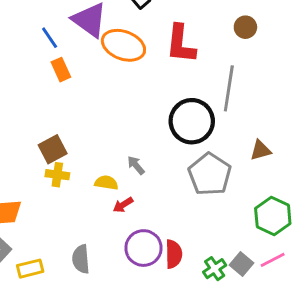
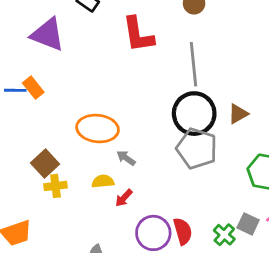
blue line: (50, 38) -> (15, 90), moved, turned -40
orange ellipse: (123, 45) -> (98, 129), moved
black circle: (192, 121) -> (194, 114), moved

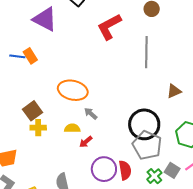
red L-shape: (138, 35) -> (109, 27), turned 64
black circle: (194, 114) -> (144, 124), moved
gray pentagon: (197, 148) -> (147, 145), moved

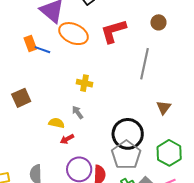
blue line: (17, 56) -> (42, 50), moved
orange ellipse: (73, 90) -> (73, 34), moved
brown triangle: (174, 91) -> (164, 107), turned -42
yellow cross: (38, 128) -> (84, 83), moved

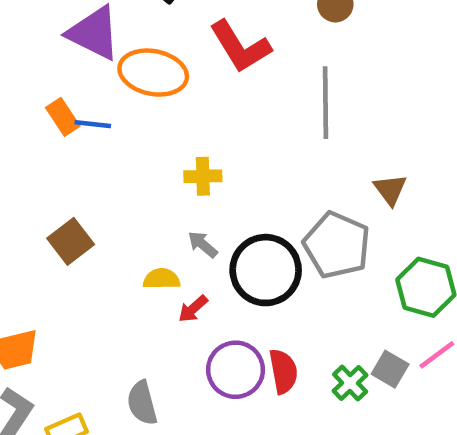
red L-shape: (113, 31) -> (240, 47), turned -92
black circle: (128, 134) -> (266, 270), moved
gray pentagon: (126, 155) -> (337, 245), moved

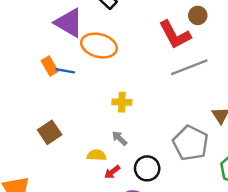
red L-shape: (240, 47) -> (175, 35), moved
gray line: (326, 103) -> (189, 67), turned 66
black circle: (266, 270) -> (147, 168), moved, size x0.7

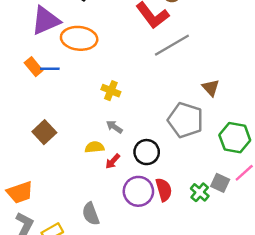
purple triangle: (69, 23) -> (46, 21), turned -44
yellow cross: (122, 102) -> (111, 91), turned 30

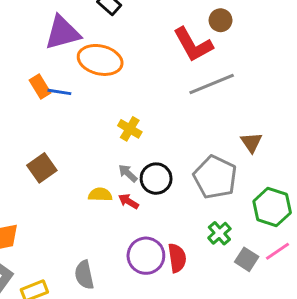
black circle: (147, 152) -> (156, 179), moved
red arrow: (113, 161) -> (128, 201), moved, turned 70
green cross: (200, 192) -> (219, 233), moved

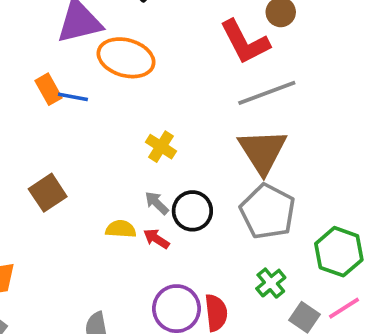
brown triangle: (251, 142) -> (263, 151), moved, size x1.8

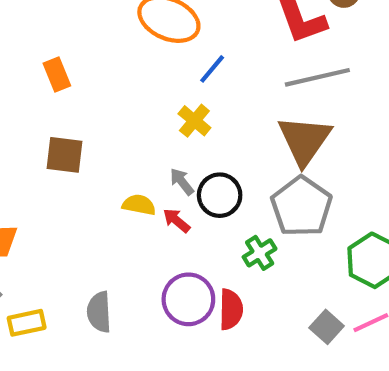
orange rectangle: (49, 89) -> (57, 75), moved
blue line: (73, 97) -> (212, 69), moved, turned -68
brown square: (48, 193) -> (65, 155), turned 33
green cross: (271, 283) -> (260, 253), moved

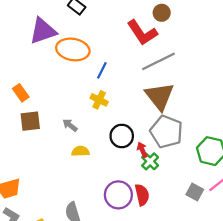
brown square: (65, 155) -> (30, 121), moved
gray arrow: (182, 182) -> (70, 125), moved
red arrow: (176, 220) -> (142, 150), moved, turned 40

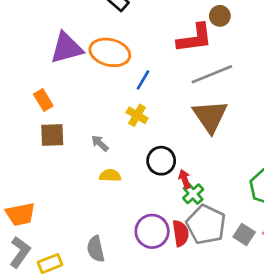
purple triangle: (43, 31) -> (66, 48), moved
red L-shape: (142, 33) -> (195, 38), turned -68
gray pentagon: (166, 132) -> (206, 225), moved

